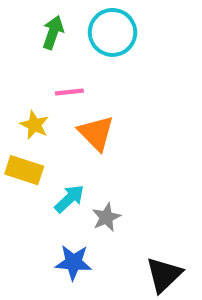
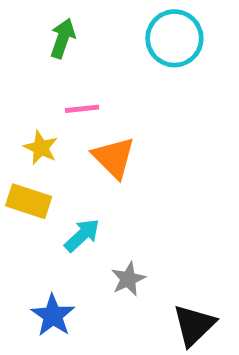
cyan circle: (112, 32) -> (174, 38), moved
gray star: (106, 217) -> (128, 279), moved
blue star: (73, 262) -> (53, 315), moved, turned 30

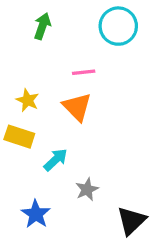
pink line: (82, 109) -> (84, 72), moved

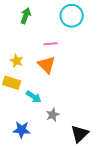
cyan arrow: (56, 160) -> (34, 97), turned 77
blue star: (36, 214) -> (22, 130), turned -30

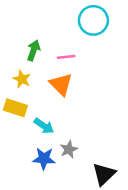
green arrow: (26, 16) -> (34, 50), moved
blue star: (22, 130) -> (44, 159), moved

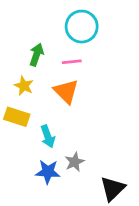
cyan circle: (93, 20) -> (82, 27), moved
cyan arrow: (44, 126) -> (48, 136), turned 36

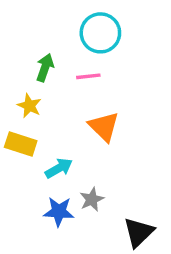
orange triangle: (66, 91) -> (104, 127), moved
cyan arrow: (48, 136) -> (59, 168), turned -100

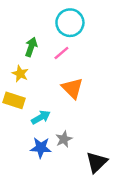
pink line: (88, 76) -> (61, 53), turned -35

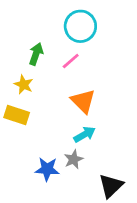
cyan arrow: (41, 117) -> (85, 134), moved

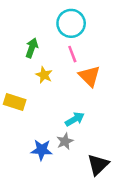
pink line: (71, 61) -> (72, 54), moved, turned -70
yellow star: (24, 85) -> (44, 75), moved
orange triangle: (83, 101) -> (89, 76), moved

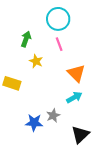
orange triangle: (89, 76) -> (76, 73), moved
cyan arrow: (75, 119) -> (74, 97), moved

